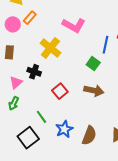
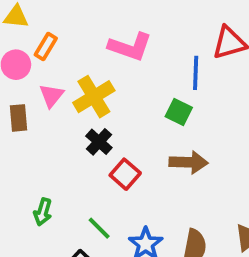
yellow cross: (50, 48) -> (94, 97), turned 30
black cross: (34, 72) -> (99, 142), moved, turned 32
pink triangle: (16, 82) -> (51, 96), moved

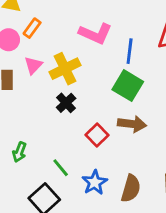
blue line: (196, 73) -> (130, 51), moved
green square: (179, 112) -> (128, 86), size x1.5
red square: (125, 174) -> (97, 135), moved

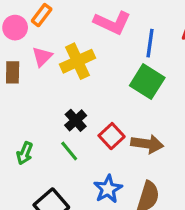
black cross: (66, 103) -> (76, 120), moved
brown arrow: (132, 124) -> (147, 144), moved
green line: (61, 168) -> (69, 151), moved

